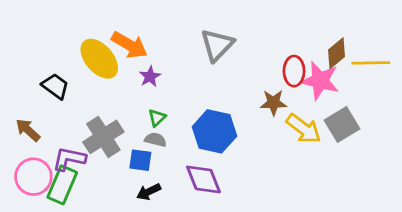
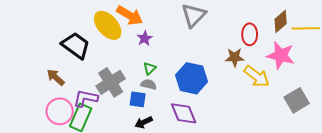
pink star: (320, 81) -> (281, 55), moved
black trapezoid: (55, 86) -> (76, 45), size x1.4
gray square: (342, 125) -> (297, 100), moved

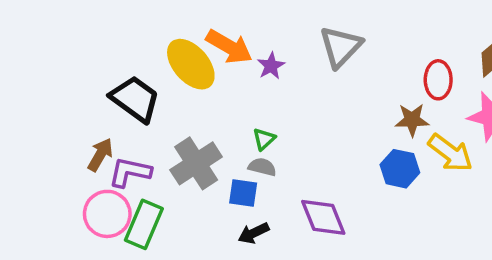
purple star: (145, 38) -> (271, 66), moved
brown arrow: (56, 77) -> (100, 155), turned 78
blue hexagon: (192, 78) -> (400, 169), moved, size x0.7
purple L-shape: (86, 98) -> (130, 172), moved

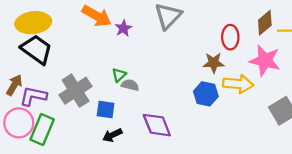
yellow ellipse: (191, 64) -> (33, 23), moved, turned -56
yellow arrow: (450, 153) -> (238, 84), turned -32
gray semicircle: (262, 167) -> (130, 85), moved

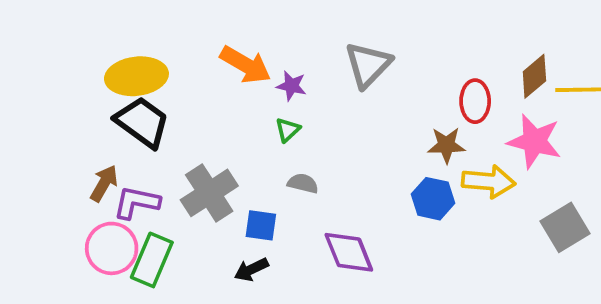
purple star: (123, 28) -> (291, 86), turned -30
green triangle: (119, 75) -> (288, 130), moved
black arrow: (112, 135) -> (251, 269), moved

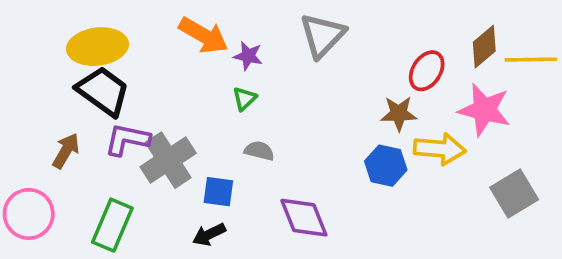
red ellipse: (475, 101) -> (427, 71), turned 33
purple L-shape: (136, 203) -> (127, 140), moved
pink circle: (112, 248) -> (29, 214), moved

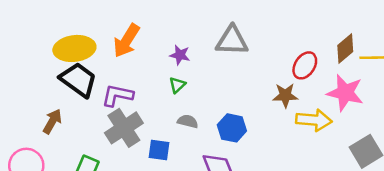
orange arrow: (203, 35) -> (127, 41), moved, turned 92
gray triangle: (323, 35) -> (232, 41), turned 48
purple L-shape: (127, 140) -> (117, 95), moved
blue hexagon: (386, 166) -> (232, 128), moved

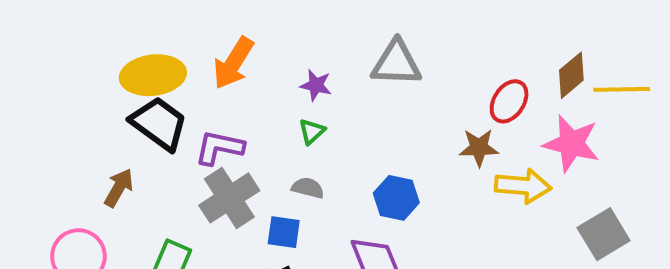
gray semicircle: (188, 121) -> (308, 188), moved

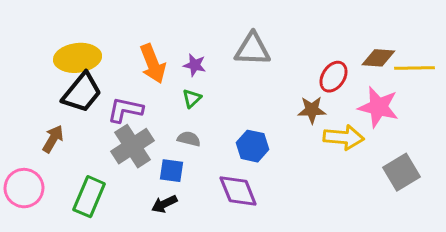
orange arrow: (233, 63) -> (153, 64), moved, turned -54
brown diamond: (571, 75) -> (378, 58), turned 44
black trapezoid: (159, 123) -> (82, 93), turned 93

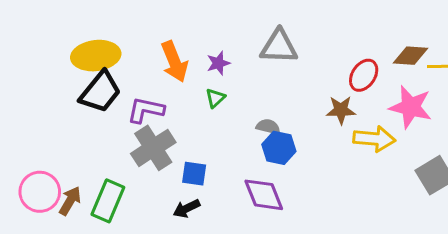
purple star: (195, 65) -> (218, 63), turned -30
brown arrow: (53, 139) -> (70, 201), moved
gray semicircle: (189, 139) -> (268, 127), moved

